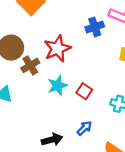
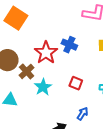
blue cross: (95, 27) -> (69, 45), moved, turned -35
cyan star: (58, 86) -> (43, 87), moved

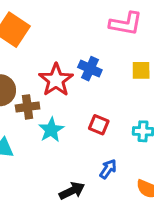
brown cross: (27, 71) -> (28, 107), turned 35

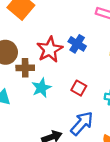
blue arrow: (108, 169) -> (82, 123), size x1.6

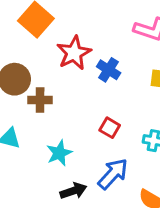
red star: (50, 50) -> (74, 53), moved
cyan star: (41, 88) -> (59, 153), moved

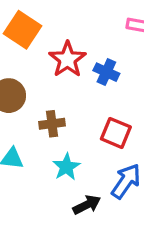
brown cross: (40, 100) -> (52, 124), moved
red square: (110, 128) -> (116, 133), size x1.4

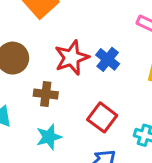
red star: (67, 59) -> (72, 58), moved

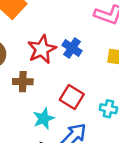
cyan star: (49, 137) -> (44, 118), moved

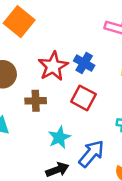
red square: (72, 97) -> (83, 98), moved

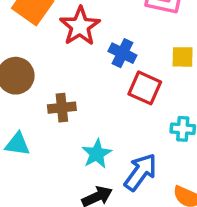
red star: (53, 66) -> (80, 26), moved
red square: (83, 98) -> (145, 88), moved

